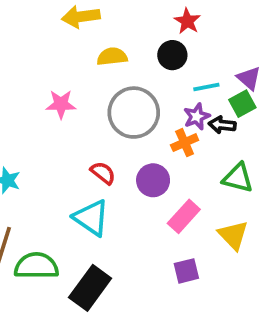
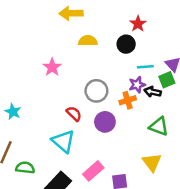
pink star: (61, 104) -> (52, 67), turned 30
gray circle: (134, 113) -> (96, 91), moved, size x0.7
pink rectangle: (184, 216) -> (93, 171), moved
green semicircle: (36, 266) -> (25, 168), size x0.7

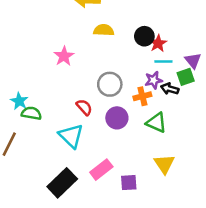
red star: (138, 24) -> (158, 43), moved
green triangle: (159, 126) -> (156, 123), moved
green semicircle: (25, 168) -> (31, 113), moved

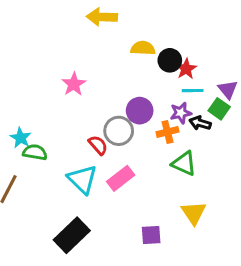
yellow semicircle: (104, 30) -> (143, 48), moved
green square: (186, 77) -> (219, 109), turned -36
gray circle: (110, 84) -> (119, 131), moved
purple circle: (117, 118) -> (140, 111), moved
pink rectangle: (101, 170) -> (121, 178), moved

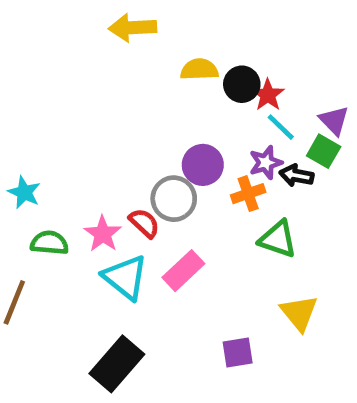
pink star: (74, 84) -> (103, 234), moved
cyan line: (193, 91) -> (281, 127), turned 50
cyan star: (20, 138) -> (24, 192), moved

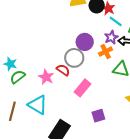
green semicircle: (49, 243) -> (18, 77), moved, turned -35
cyan triangle: (125, 277) -> (38, 105), moved
purple square: (238, 352) -> (98, 116), moved

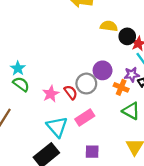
orange cross: (106, 52) -> (121, 87), turned 32
green semicircle: (18, 77) -> (21, 84), turned 56
cyan triangle: (38, 105) -> (57, 127), moved

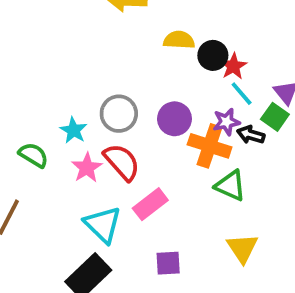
cyan star: (18, 68) -> (74, 130), moved
gray circle: (86, 84) -> (119, 114), moved
orange cross: (121, 87) -> (210, 146), size x1.5
red semicircle: (71, 92) -> (122, 162), size x1.5

